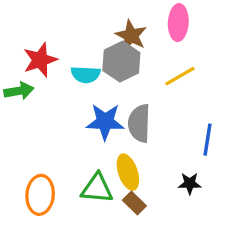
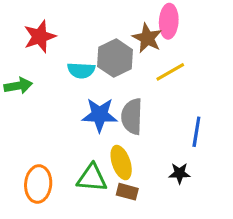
brown star: (131, 36) -> (147, 38), moved
red star: (40, 60) -> (40, 37), moved
brown rectangle: (134, 203) -> (127, 192), turned -30

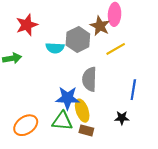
blue star: (100, 115) -> (68, 98), moved
orange ellipse: (38, 184) -> (26, 125), turned 50

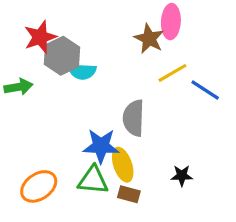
gray hexagon: (78, 39) -> (62, 56), moved
blue line: (133, 90) -> (205, 90), moved, turned -66

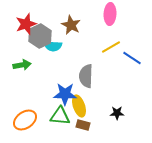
brown star: (149, 39) -> (71, 25), moved
green arrow: (18, 87) -> (22, 65), moved

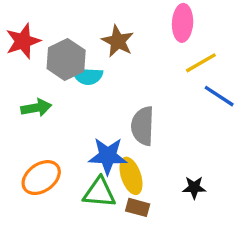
red star: (26, 24) -> (23, 41), moved
yellow line: (111, 47) -> (201, 63), moved
orange ellipse: (25, 120) -> (41, 178), moved

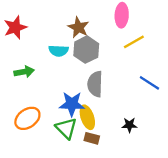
gray hexagon: (66, 59) -> (86, 50), moved
blue line: (219, 96) -> (149, 83), moved
green triangle: (99, 192) -> (66, 128), turned 40

